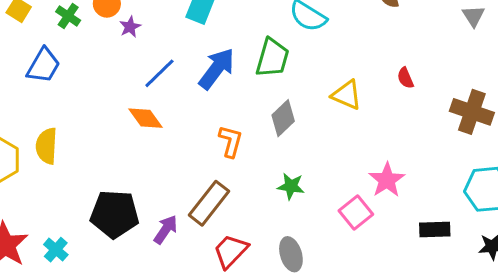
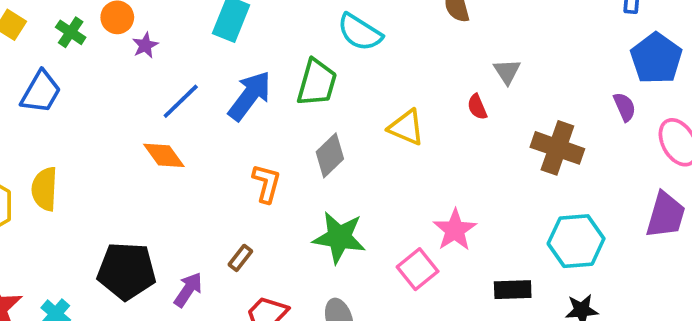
gray triangle: (473, 16) -> (507, 71), moved
green star: (291, 186) -> (339, 237), size x1.6
brown rectangle: (209, 203) -> (240, 258), size x0.5

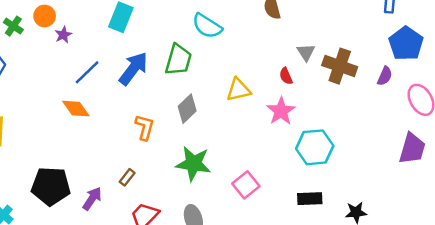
purple semicircle: (625, 107) -> (385, 76), turned 48
yellow triangle: (406, 127) -> (238, 90), turned -36
brown cross: (557, 148) -> (340, 66), moved
pink star: (455, 230) -> (281, 111), moved
cyan hexagon: (576, 241) -> (315, 147), moved

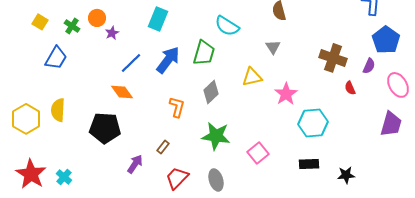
gray triangle: (306, 52) -> (273, 47), moved
red semicircle: (286, 76) -> (350, 88), moved
black pentagon: (51, 186) -> (105, 128), moved

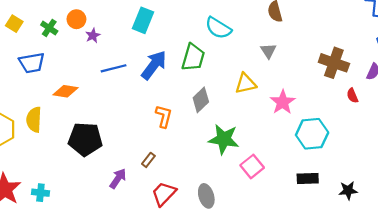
blue trapezoid: (56, 58) -> (32, 63), turned 50
blue line: (131, 63) -> (114, 68), turned 30
orange diamond: (122, 92) -> (66, 91), moved, turned -45
green star: (216, 136) -> (224, 139), moved
cyan cross: (64, 177) -> (40, 193), turned -35

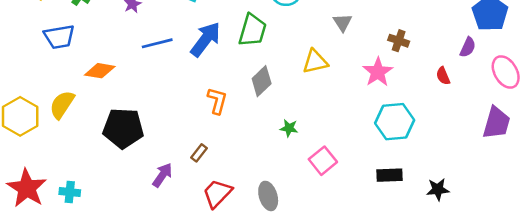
brown cross: (334, 63) -> (399, 41), moved, size x0.6
pink star: (283, 102) -> (378, 72), moved
yellow semicircle: (34, 120) -> (62, 105), turned 30
green star: (224, 139) -> (289, 128), size x0.5

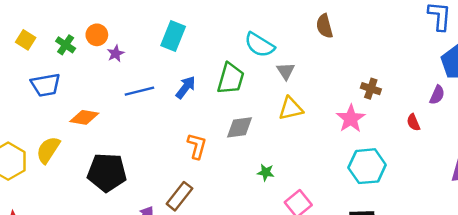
gray triangle: (343, 22) -> (286, 71), moved
blue arrow: (205, 39) -> (186, 87), size x0.7
gray diamond: (262, 81) -> (239, 127), turned 36
brown rectangle: (199, 153) -> (179, 196), size x1.6

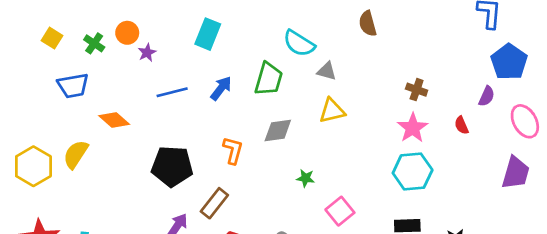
gray triangle: (286, 71) -> (327, 71), turned -42
orange diamond: (84, 117) -> (114, 120), turned 32
pink star: (351, 119) -> (413, 128), moved
black pentagon: (107, 172) -> (172, 166), moved

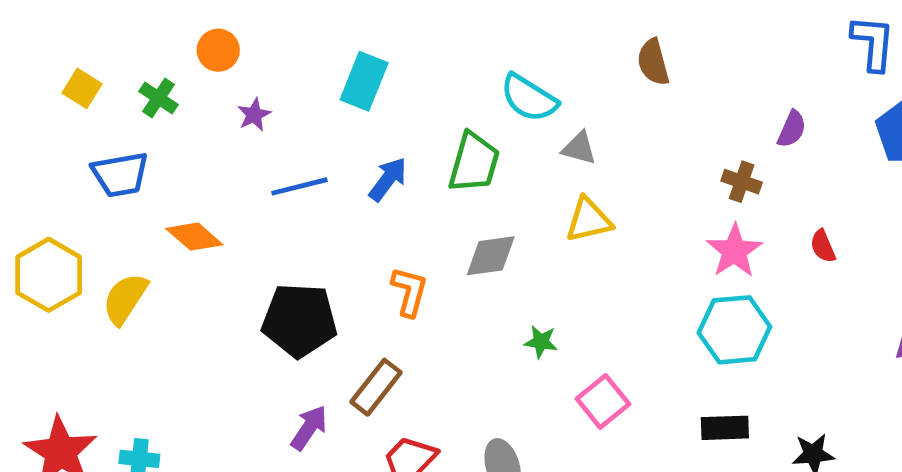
orange circle: (127, 33) -> (218, 50), moved
purple semicircle: (487, 96) -> (792, 129), moved
yellow hexagon: (33, 166) -> (49, 275), moved

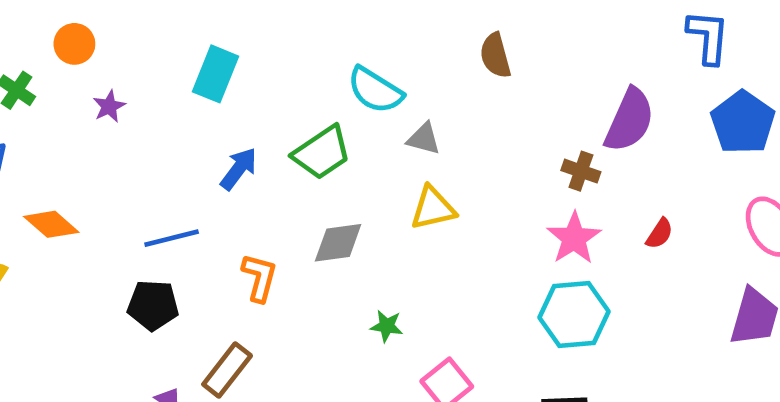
purple semicircle: (792, 129) -> (629, 120), size x1.8
green trapezoid: (474, 163) -> (322, 153), turned 40
blue line: (299, 186) -> (172, 238), moved
red semicircle: (823, 246) -> (660, 234), turned -124
black pentagon: (299, 320) -> (153, 305), size x0.7

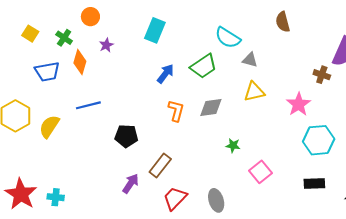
orange diamond: (51, 224) -> (80, 62), moved, turned 65
blue line: (172, 238) -> (88, 105), moved
pink star: (574, 238) -> (299, 104), moved
orange L-shape: (259, 277) -> (176, 111), moved

